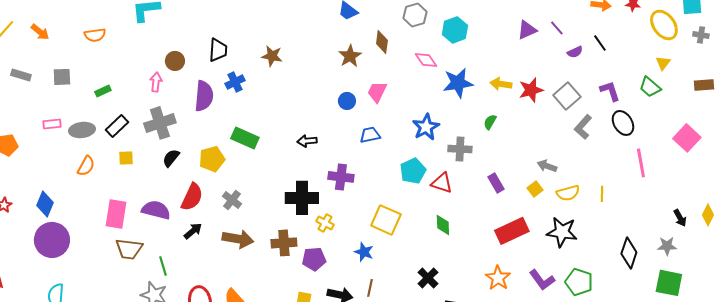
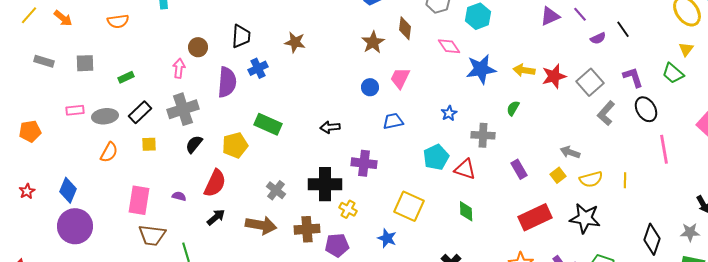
blue star: (426, 127) -> (449, 113), size x0.6
gray cross: (232, 200) -> (276, 190), moved
purple semicircle: (156, 210) -> (179, 196), size x0.5

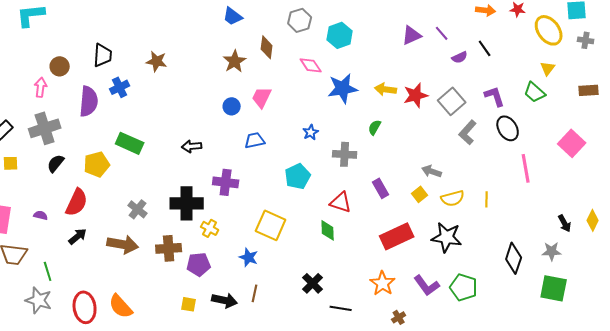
red triangle: (465, 169) -> (341, 202), moved

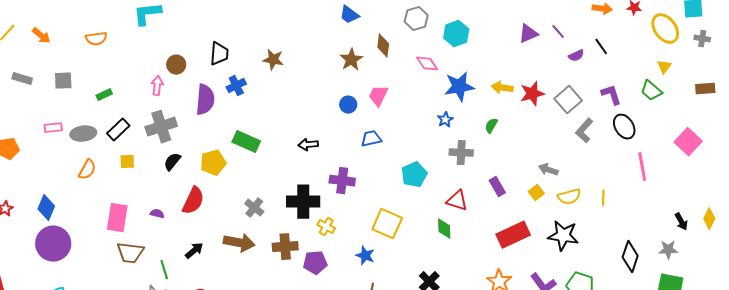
blue star: (311, 132) -> (445, 120), moved
black arrow: (78, 236) -> (194, 251), moved

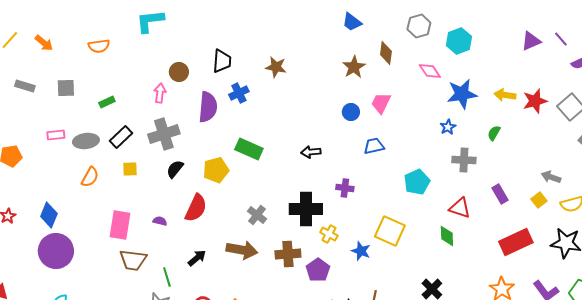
purple cross: (342, 181) -> (345, 188), size x0.7
blue star: (365, 256) -> (361, 251), moved
purple pentagon: (315, 263) -> (318, 270), turned -30

